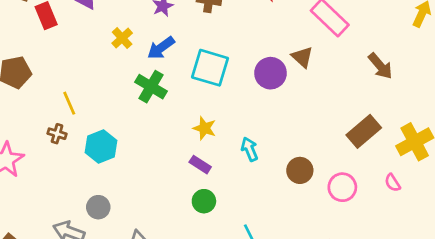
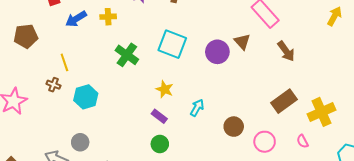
yellow cross: (122, 38) -> (108, 17), turned 35
blue arrow: (161, 48) -> (76, 19), moved
brown arrow: (380, 66) -> (286, 51), moved
cyan arrow: (249, 149) -> (197, 108), turned 48

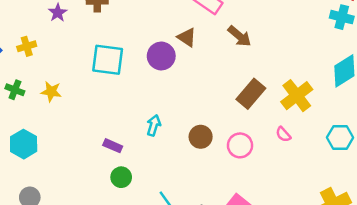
green cross: (127, 55) -> (15, 90), moved, size x0.7
yellow star: (165, 89) -> (51, 92), moved

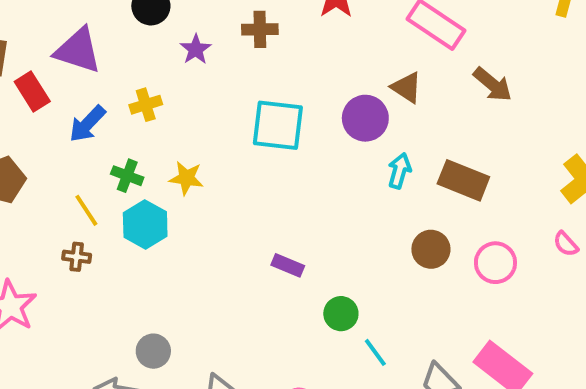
brown rectangle: (251, 94) -> (463, 180), moved, turned 72
cyan arrow: (154, 125) -> (399, 171), moved
cyan hexagon: (24, 144) -> (145, 225), moved
green circle: (121, 177) -> (341, 314), moved

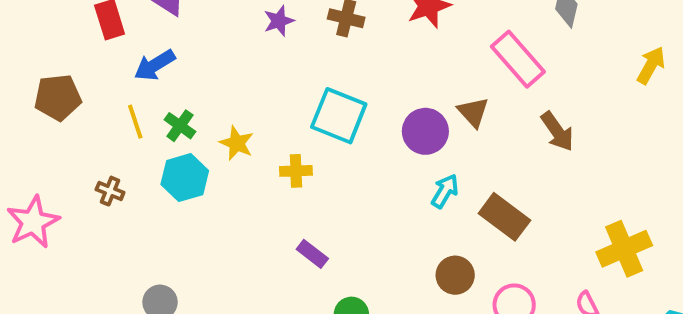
yellow cross: (146, 105) -> (296, 171), moved
yellow line: (86, 210) -> (135, 122), moved

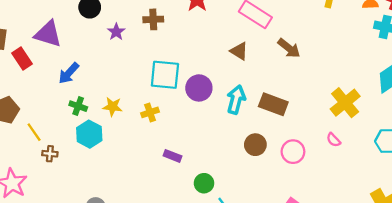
blue arrow: (155, 65) -> (69, 73), moved
yellow line: (135, 122) -> (34, 132), moved
purple circle: (425, 131) -> (199, 88), moved
cyan arrow: (445, 191) -> (236, 100), size x1.4

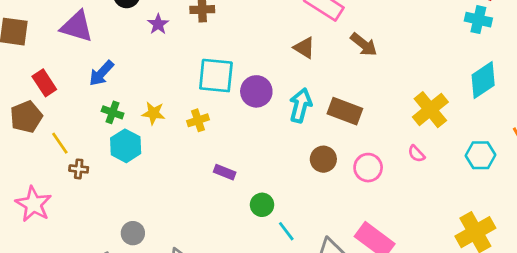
red rectangle: (22, 58) -> (44, 83), moved

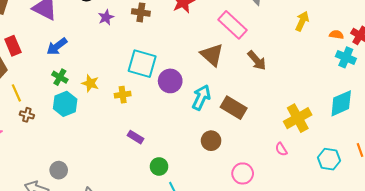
brown triangle: (304, 48) -> (212, 55), size x1.4
pink circle: (368, 168) -> (243, 173), moved

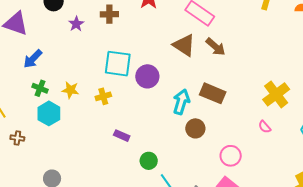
brown arrow: (257, 60) -> (216, 47), moved
cyan arrow: (201, 97) -> (181, 102), moved
brown cross: (27, 115) -> (17, 138), moved

